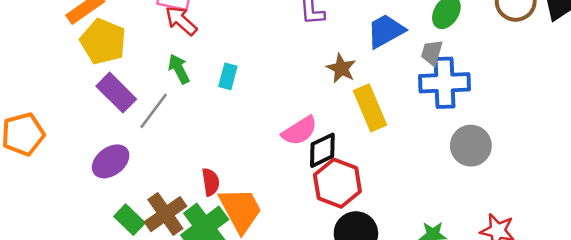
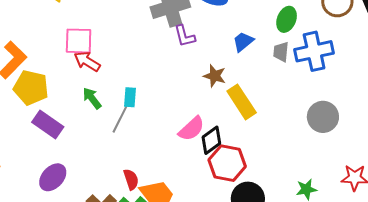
blue trapezoid: (386, 31) -> (243, 42), size x0.7
blue cross: (445, 83) -> (314, 51), moved
gray line: (154, 111) -> (120, 118), moved

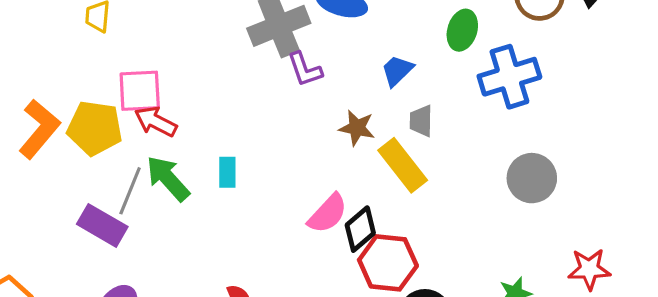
gray trapezoid: (281, 52) -> (421, 121), moved
yellow pentagon: (31, 88) -> (95, 128), moved
green arrow: (92, 98) -> (168, 178), size x1.4
gray line: (120, 118) -> (130, 191), moved

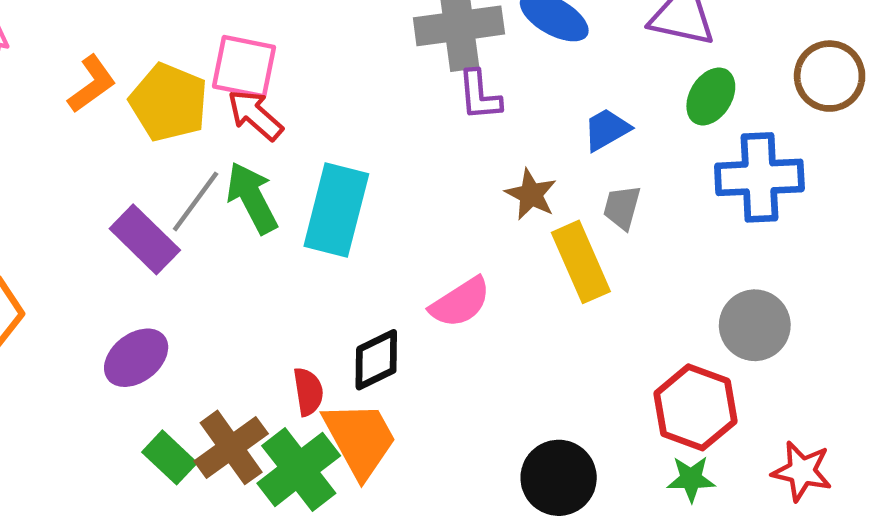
orange L-shape: (39, 129) -> (92, 84), size x0.7
cyan rectangle: (227, 172) -> (336, 210), size x2.0
black diamond: (360, 229) -> (376, 360), moved
red hexagon: (388, 263) -> (695, 407), moved

